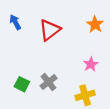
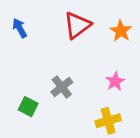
red triangle: (50, 30) -> (77, 25), moved
gray cross: (49, 82) -> (62, 87), moved

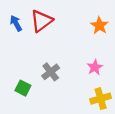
red triangle: (77, 25) -> (41, 21), moved
yellow cross: (108, 121) -> (101, 99), moved

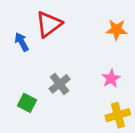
blue arrow: (16, 23) -> (22, 42), moved
orange star: (99, 25) -> (117, 30), turned -30

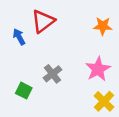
pink star: (111, 78) -> (98, 69), size x1.5
yellow cross: (118, 115) -> (104, 101), turned -30

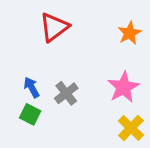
orange star: (103, 26) -> (129, 33), turned -30
blue arrow: (19, 37) -> (32, 87), moved

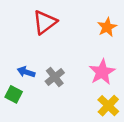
blue arrow: (32, 87) -> (26, 72), turned -42
green square: (30, 114) -> (14, 94), moved

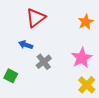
blue arrow: (26, 72) -> (26, 45), moved

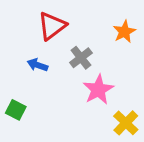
pink star: (82, 58) -> (98, 90), moved
gray cross: (44, 62) -> (81, 58), moved

